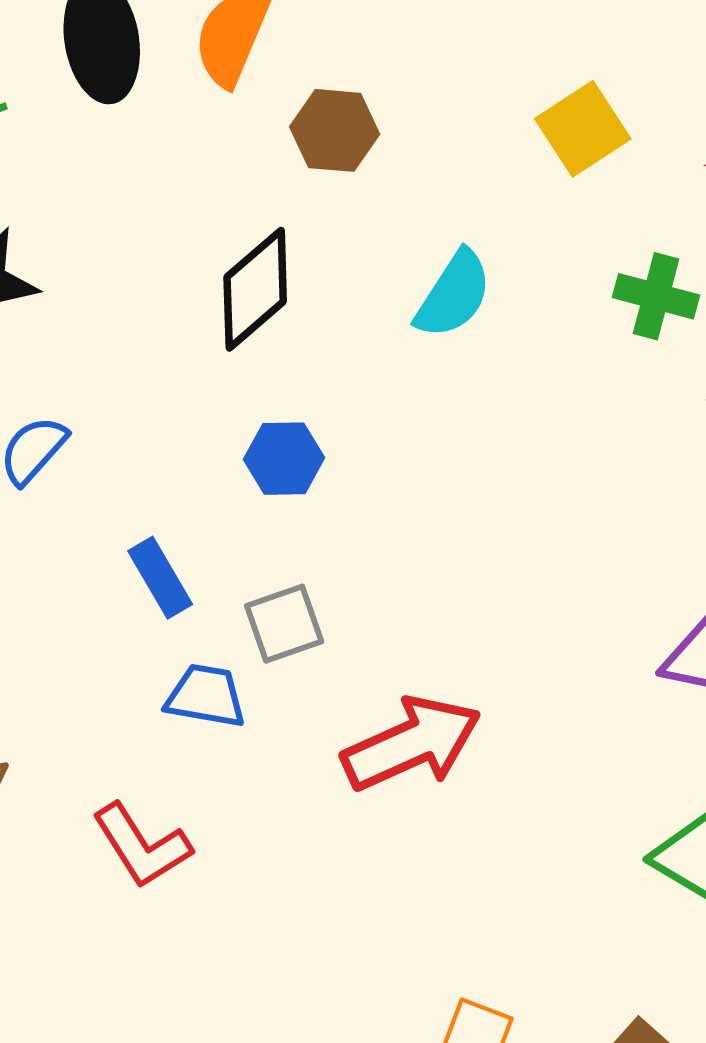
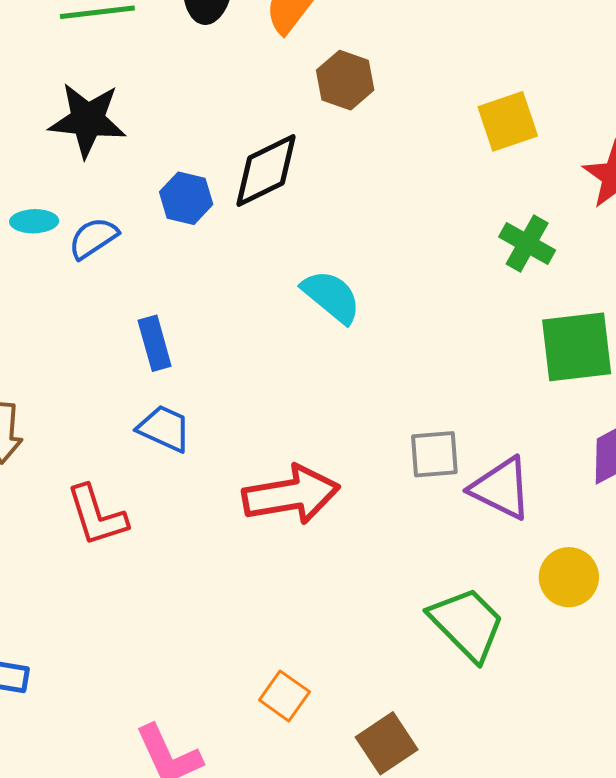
cyan semicircle: (454, 294) -> (331, 296), moved, turned -98
blue hexagon: (284, 459) -> (186, 198), moved
gray square: (284, 624) -> (434, 454), moved

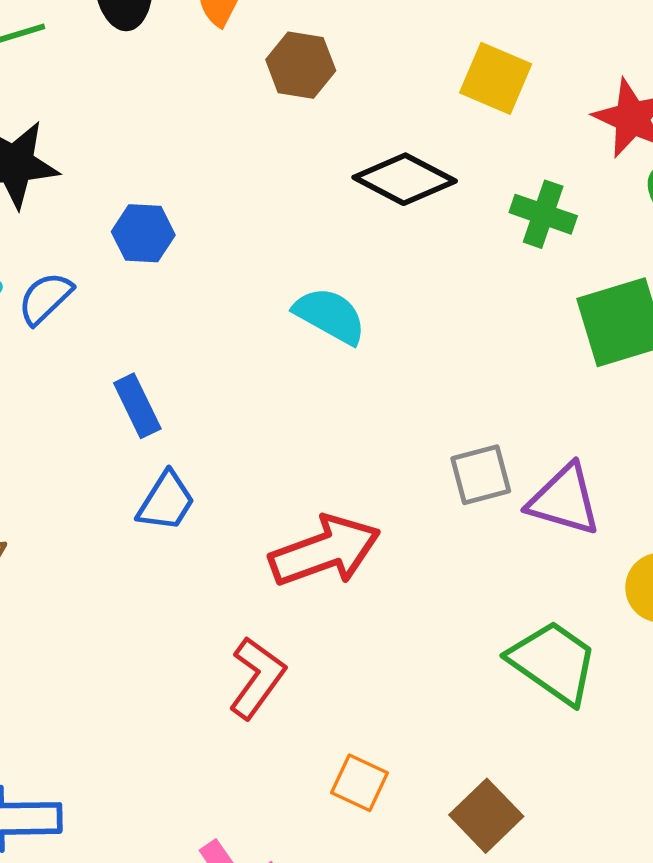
yellow square: (508, 121) -> (496, 78), turned -38
black diamond: (266, 171) -> (405, 179), moved, turned 64
blue trapezoid: (164, 428) -> (166, 501), turned 108
red L-shape: (97, 516) -> (257, 678), moved, turned -116

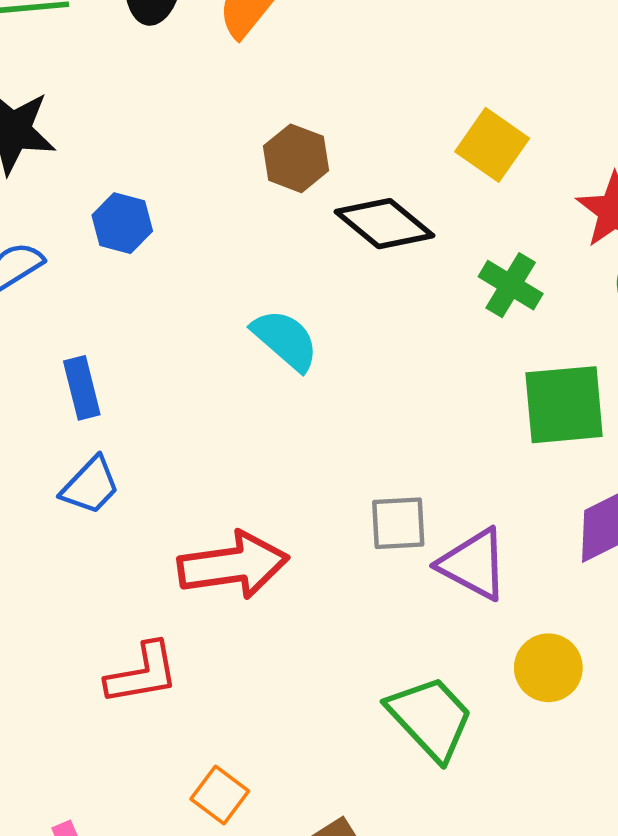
brown hexagon: (301, 65) -> (296, 158), moved
red L-shape: (257, 678) -> (142, 673), turned 32

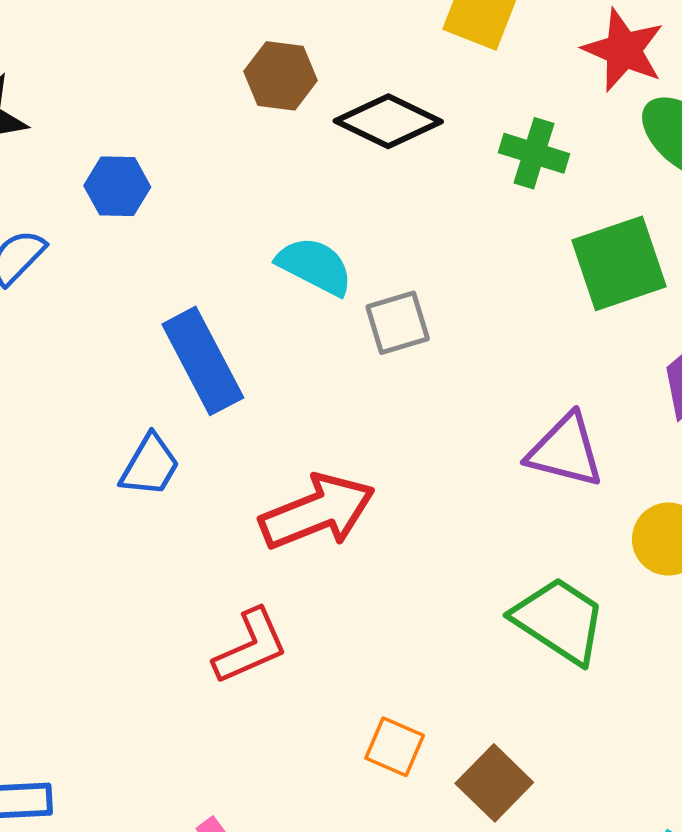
blue rectangle: (82, 388) -> (203, 361), moved, size x1.6
gray square: (398, 523) -> (398, 323), moved
orange square: (220, 795) -> (395, 747), moved

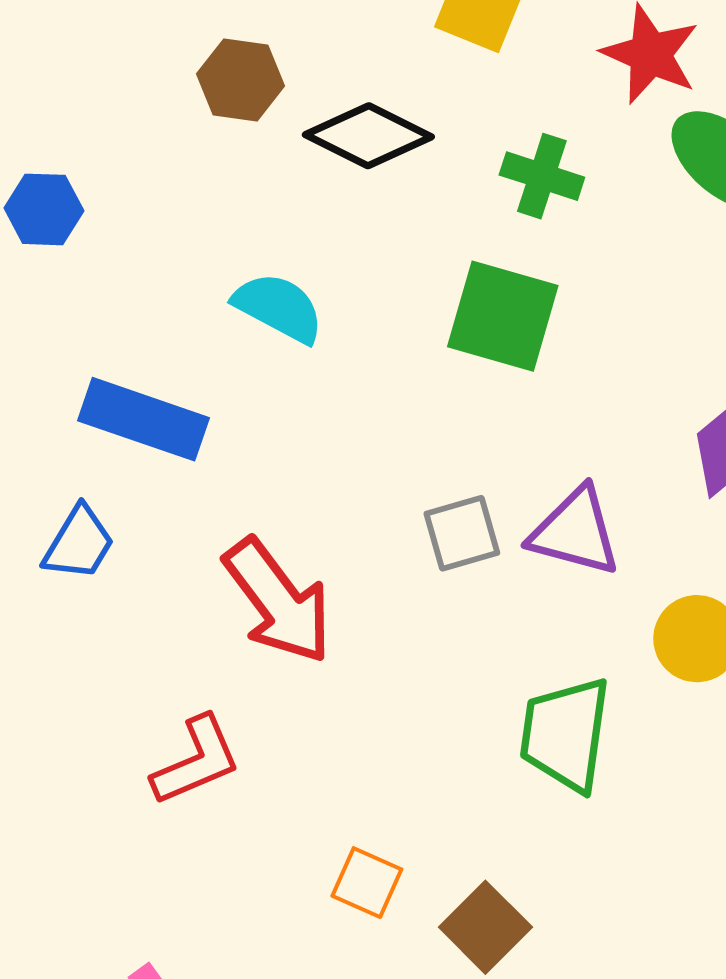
green square: (619, 263) -> (503, 316), moved, turned 34
gray square: (398, 323) -> (462, 533), moved
blue rectangle: (203, 361) -> (144, 419), turned -44
red arrow: (317, 512) -> (278, 601), turned 74
green trapezoid: (559, 620) -> (565, 734), turned -116

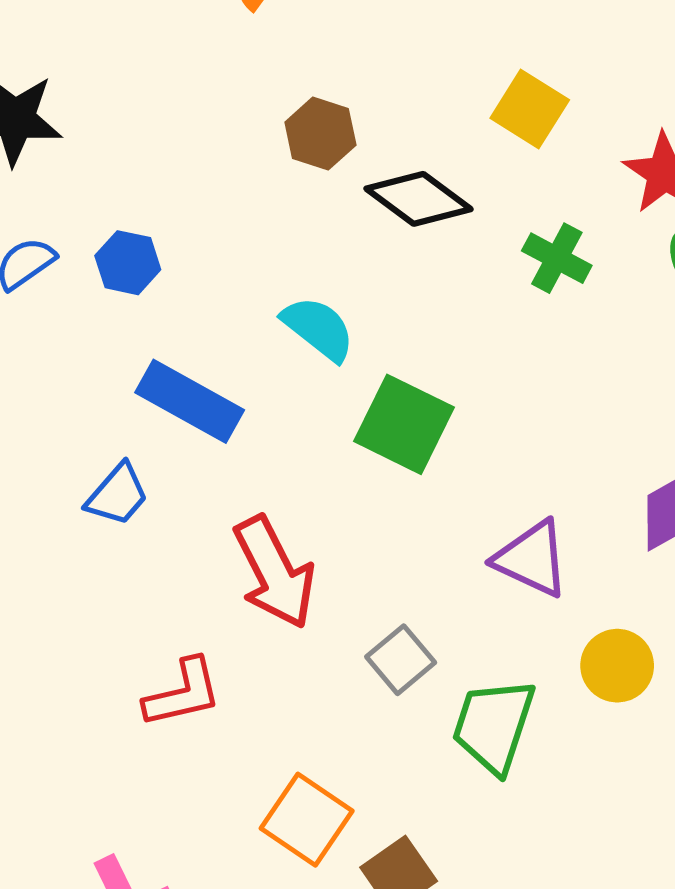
blue hexagon: (44, 209) -> (128, 263), moved
green square: (503, 316) -> (404, 424), moved
gray square: (462, 533) -> (401, 660), moved, turned -34
orange square: (367, 883) -> (307, 820), size x1.5

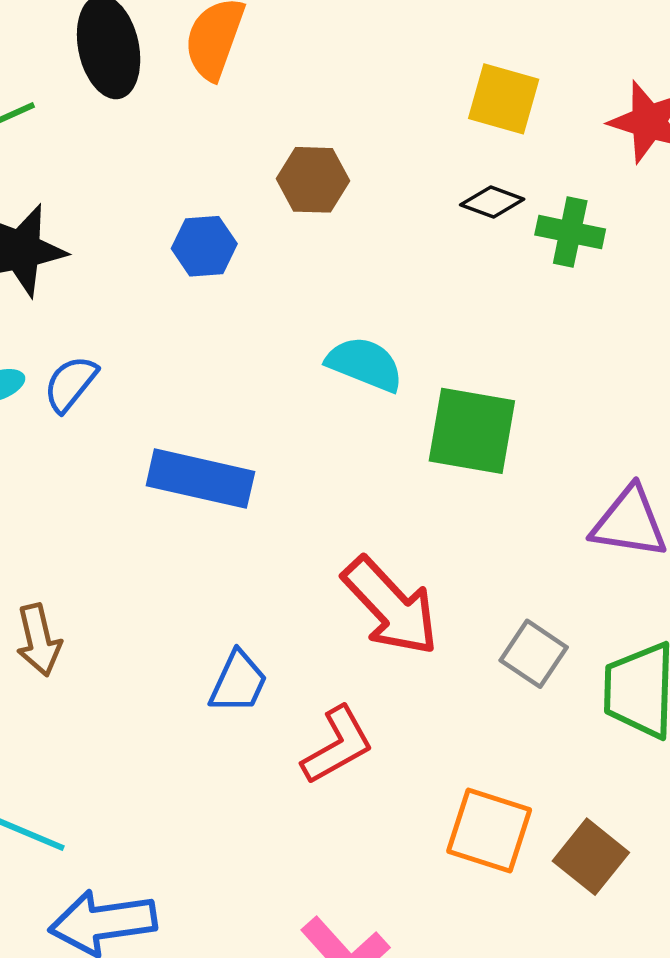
black diamond: (418, 199) -> (492, 202), moved, size x0.6
blue hexagon: (128, 263) -> (204, 246), moved
blue rectangle: (190, 401) -> (200, 479), moved
blue trapezoid: (117, 495) -> (238, 682), moved

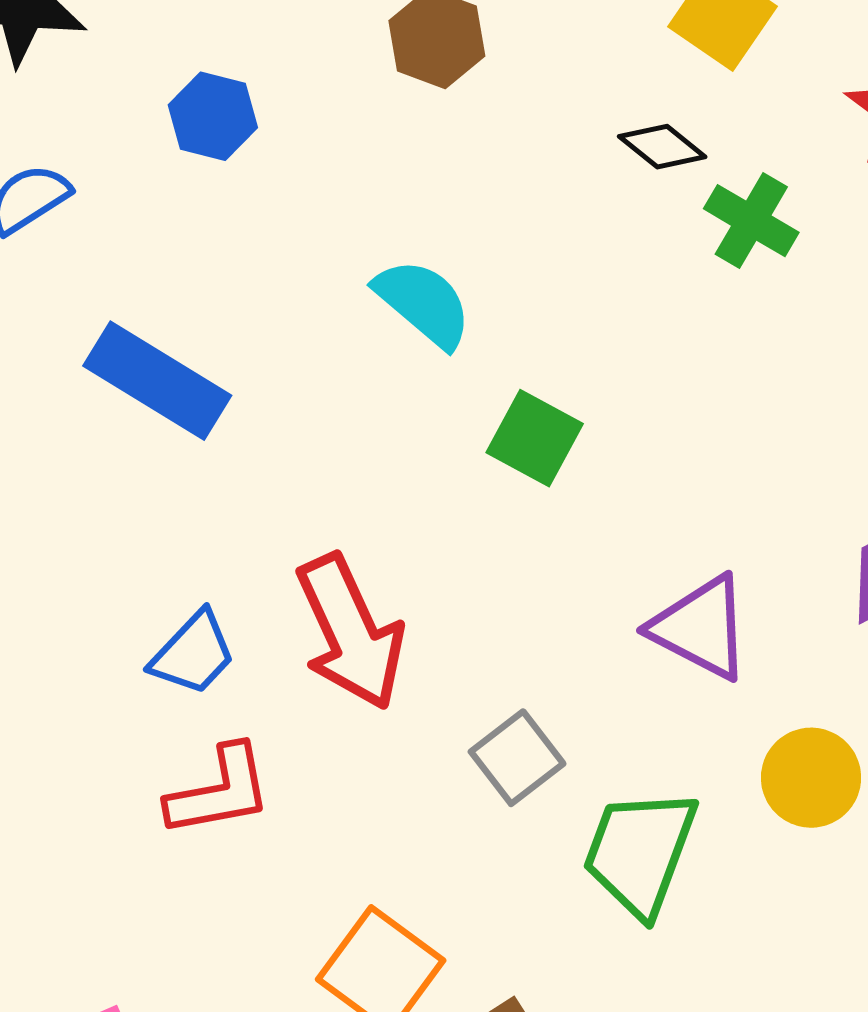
blue hexagon: (204, 246) -> (213, 116), moved
green square: (472, 431) -> (535, 438), size x0.7
blue trapezoid: (238, 682) -> (193, 653), moved

